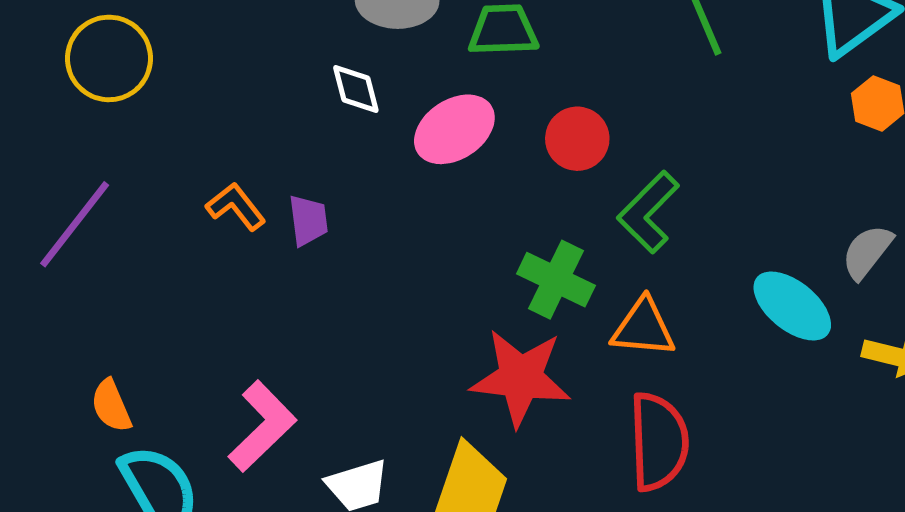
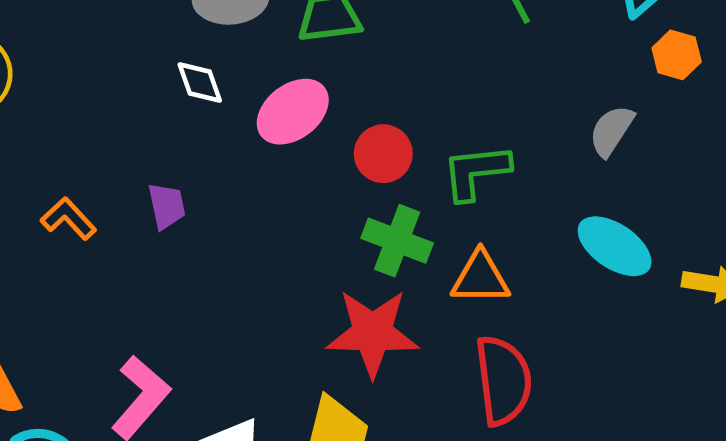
red circle: (577, 139) -> (383, 154), moved
orange L-shape: (236, 206) -> (68, 219), moved
green L-shape: (648, 212) -> (476, 172), turned 44
gray semicircle: (867, 252) -> (611, 131), moved

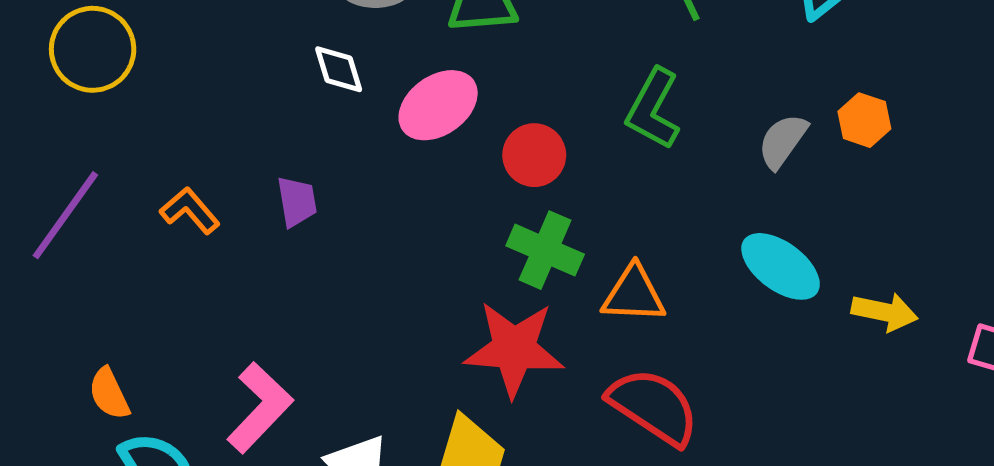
orange hexagon: (677, 55) -> (864, 120), moved
green L-shape: (476, 172) -> (653, 109), moved, turned -58
red semicircle: (503, 380) -> (654, 407), turned -52

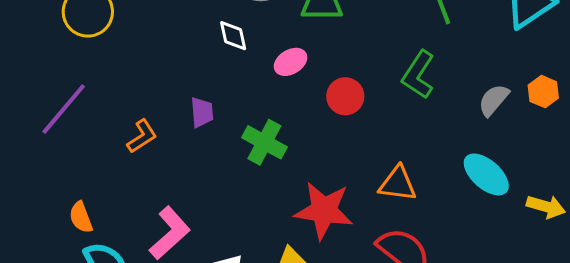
pink ellipse: (438, 105) -> (291, 62), size x0.7
orange L-shape: (190, 211) -> (142, 136), moved, turned 93
green cross: (545, 250) -> (264, 142), moved

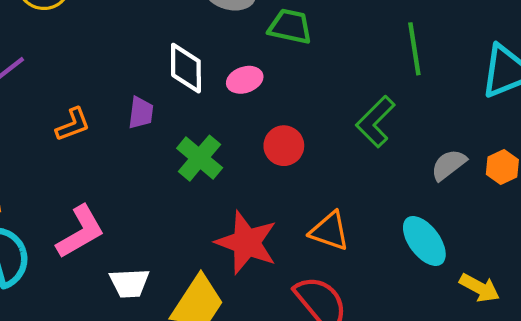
white diamond: (233, 36) -> (186, 68), moved, size x1.4
red circle: (345, 96) -> (284, 146), moved

